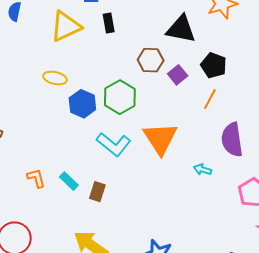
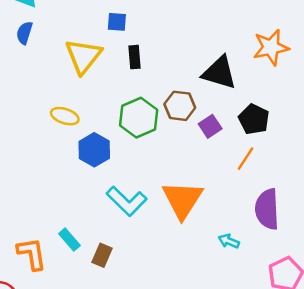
yellow triangle: (66, 26) -> (83, 56), turned -32
green hexagon: (120, 97) -> (139, 118), moved
orange L-shape: (36, 178) -> (32, 254), moved, size x1.4

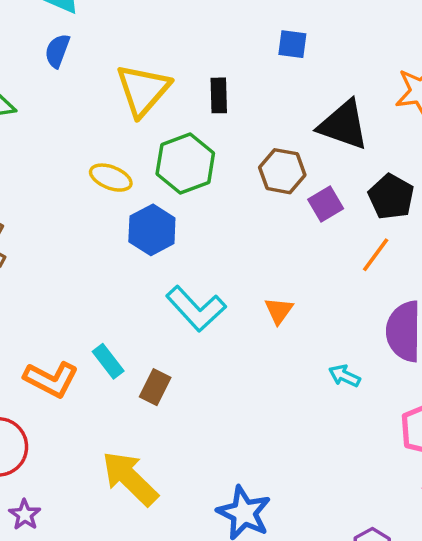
blue square: (117, 22) -> (292, 44), moved
green hexagon: (139, 118) -> (185, 163), moved
orange triangle: (182, 200) -> (279, 311), size x0.5
orange L-shape: (32, 254) -> (51, 379), turned 123

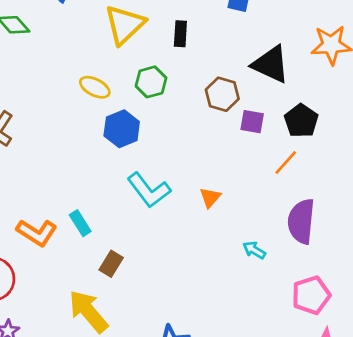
green hexagon: (185, 163) -> (151, 82), size x0.7
purple square: (326, 204) -> (252, 122), turned 35
brown rectangle: (155, 387) -> (111, 264), moved

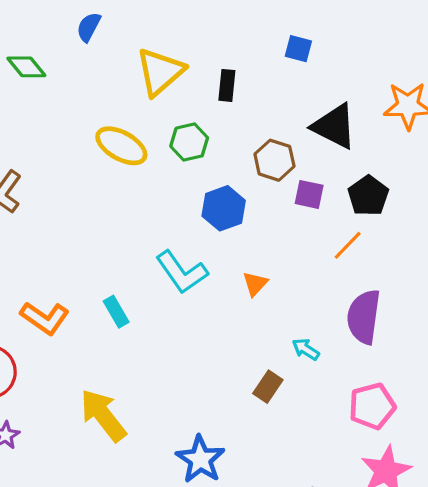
yellow ellipse: (95, 87) -> (121, 146), size x1.4
blue hexagon: (122, 129) -> (224, 208), moved
cyan rectangle: (80, 223) -> (116, 312), moved
brown rectangle: (111, 264) -> (268, 387), moved

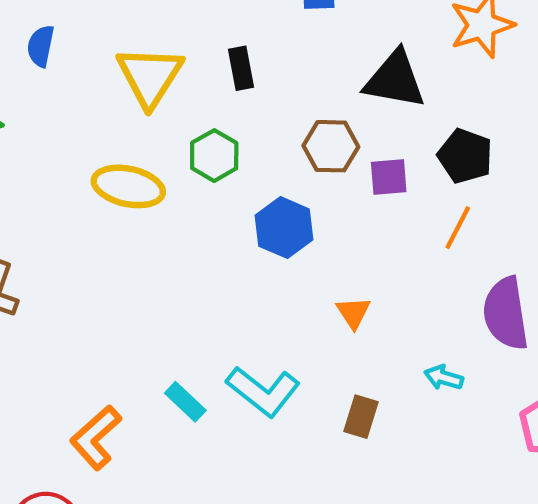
cyan L-shape: (182, 272) -> (263, 391), moved
orange L-shape: (45, 318) -> (96, 437), turned 120
brown rectangle: (268, 387) -> (361, 417), moved

